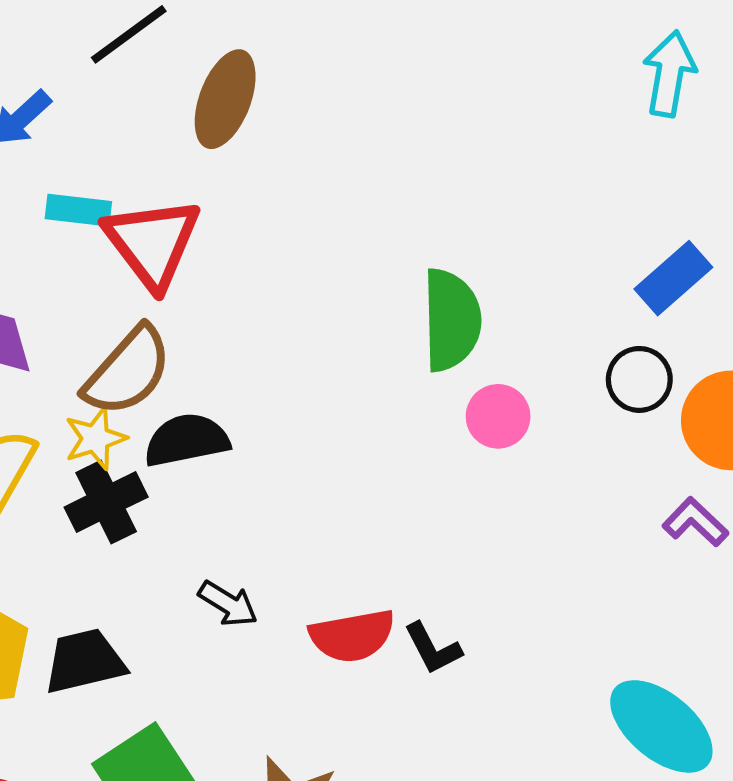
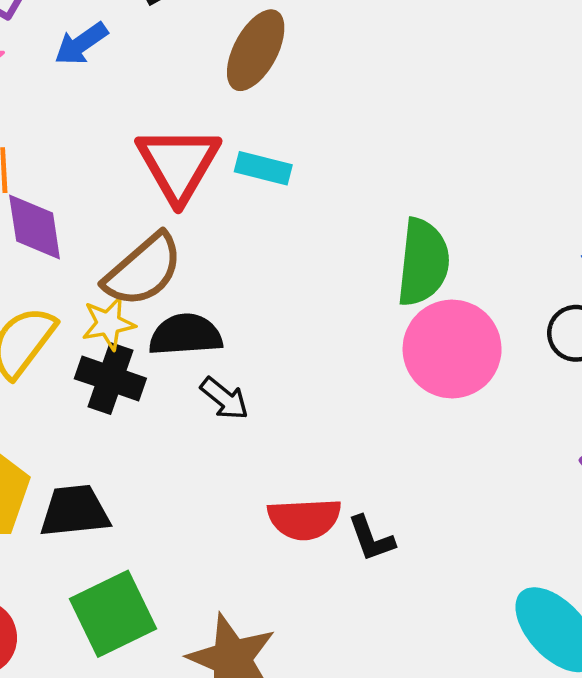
cyan rectangle: (78, 210) -> (263, 168), moved
pink circle: (498, 416) -> (452, 349), size x1.8
black cross: (106, 502) -> (110, 378), turned 38
black arrow: (228, 604) -> (224, 398), moved

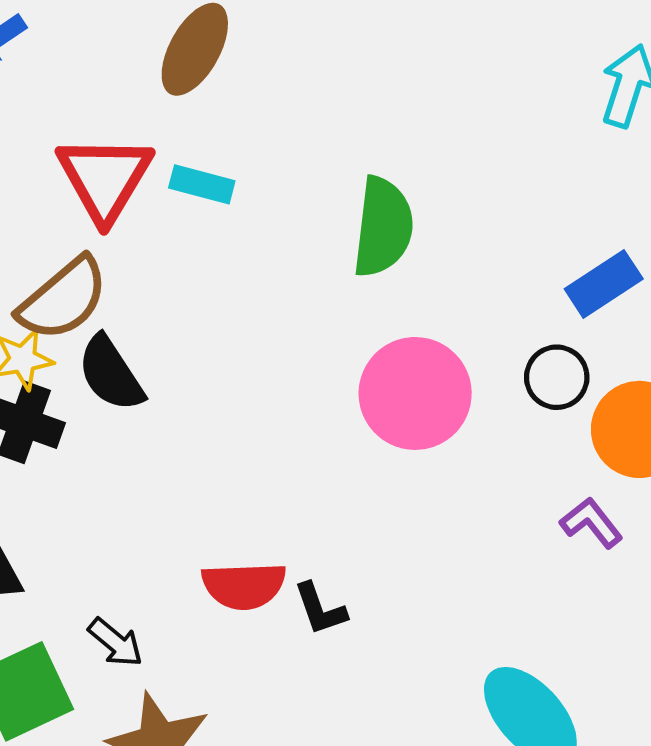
green semicircle: (423, 262) -> (383, 227), moved
black semicircle: (186, 335) -> (111, 374), turned -120
black arrow: (224, 398) -> (116, 642), moved

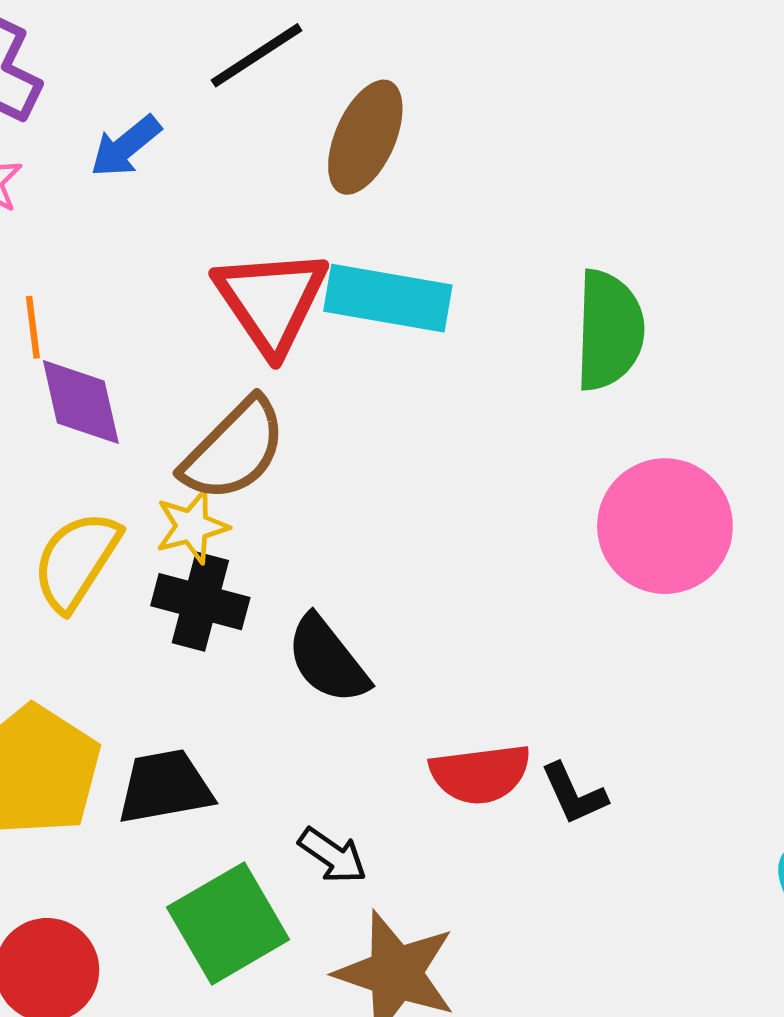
cyan rectangle: (202, 184) -> (388, 298), size x1.6
black semicircle: (111, 374) -> (327, 660), moved

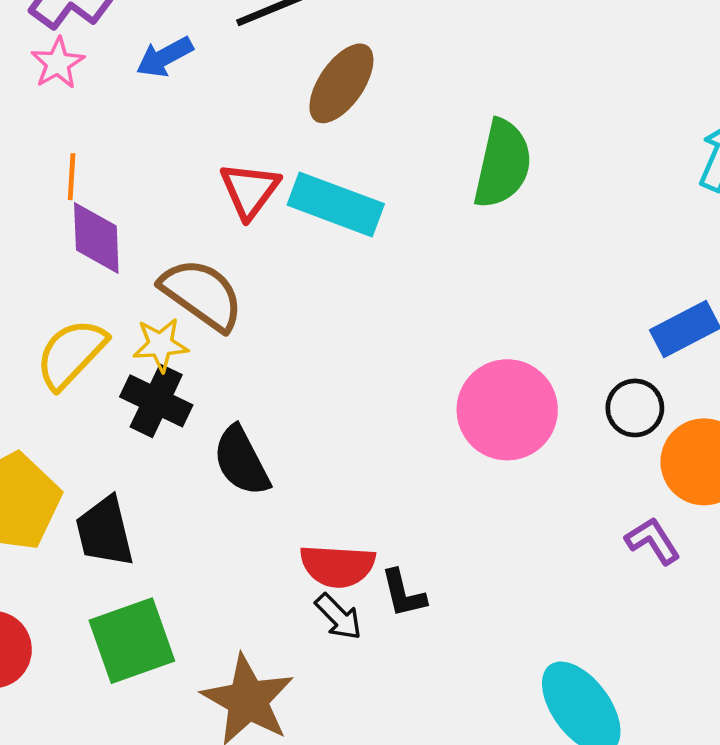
red triangle: (271, 301) -> (250, 190), size x0.7
green semicircle: (609, 330) -> (503, 164), moved
brown semicircle: (234, 450) -> (202, 294), turned -110
black trapezoid: (165, 787) -> (105, 532), turned -104
black arrow: (333, 855) -> (338, 617), moved

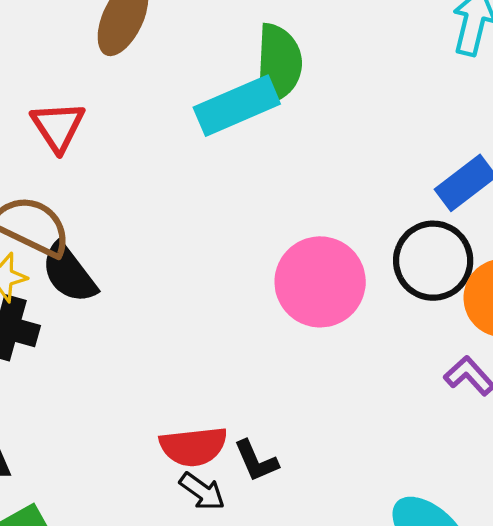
cyan rectangle: (336, 204) -> (237, 106), moved, turned -34
black circle: (635, 408) -> (433, 261), size x1.5
black semicircle: (241, 461) -> (69, 273), moved

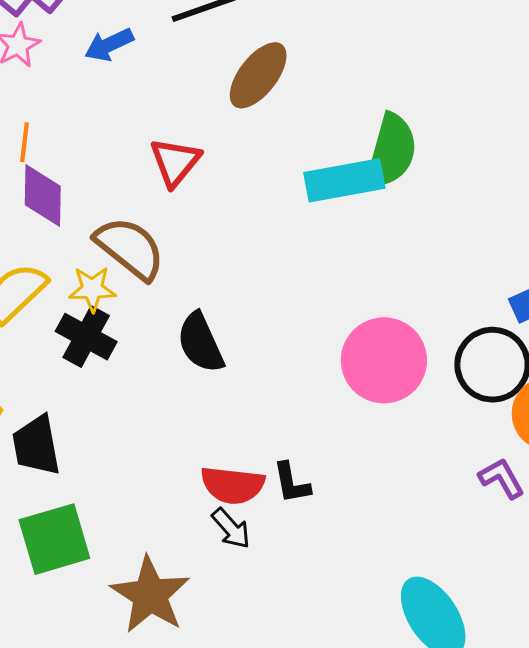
black semicircle: (69, 273) -> (200, 343), moved
black L-shape: (256, 461) -> (292, 483), moved

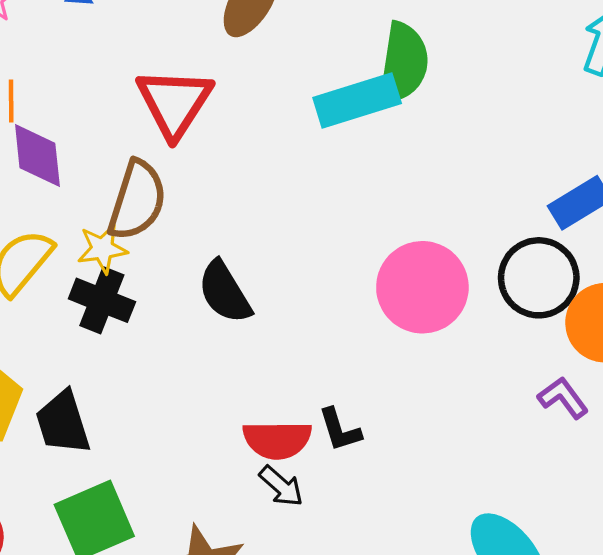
red triangle: (175, 162) -> (174, 103), size x1.4
brown semicircle: (130, 248) -> (137, 200), turned 76

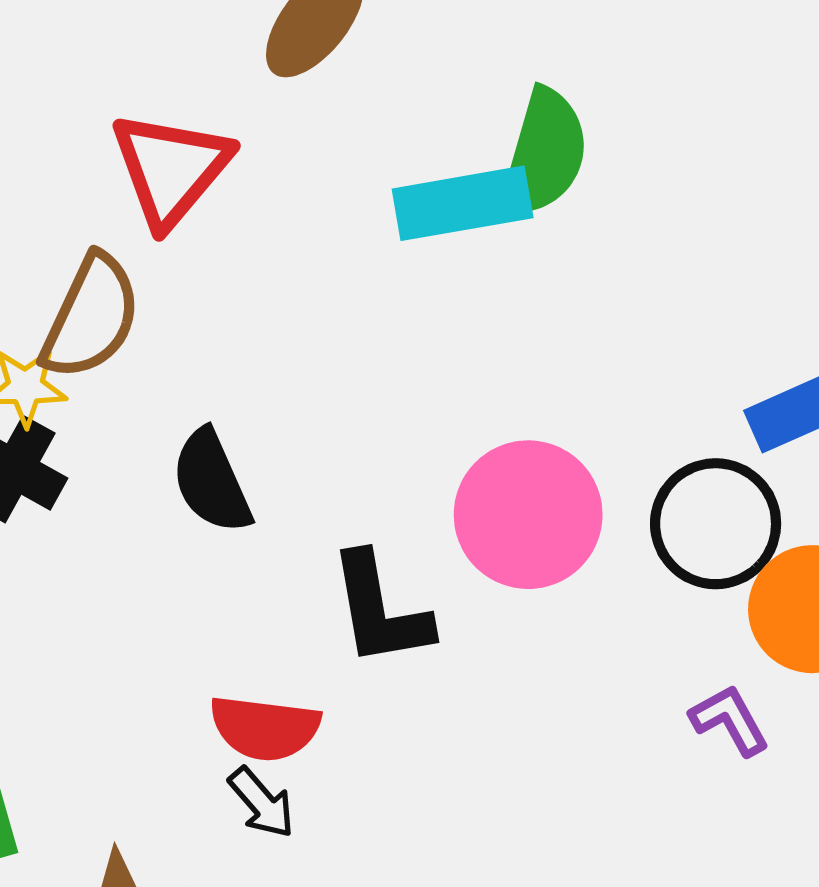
black L-shape: (340, 430) -> (380, 610), moved, size x1.6

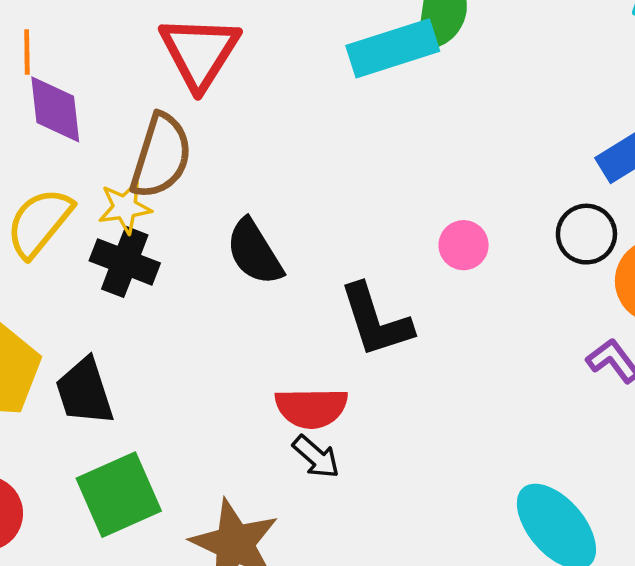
pink circle: (528, 515) -> (464, 245), size x0.5
black circle: (716, 524) -> (586, 234), size x0.7

